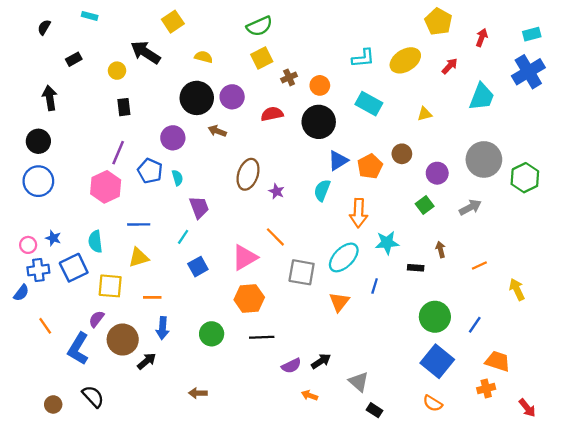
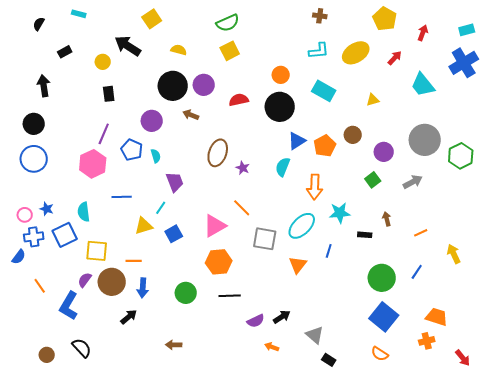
brown cross: (289, 77) -> (320, 16), moved, turned 32
cyan trapezoid: (482, 97) -> (423, 85), turned 120
yellow triangle: (139, 257) -> (144, 226), moved
blue line: (475, 325) -> (417, 272), moved
brown circle: (123, 340) -> (112, 282), moved

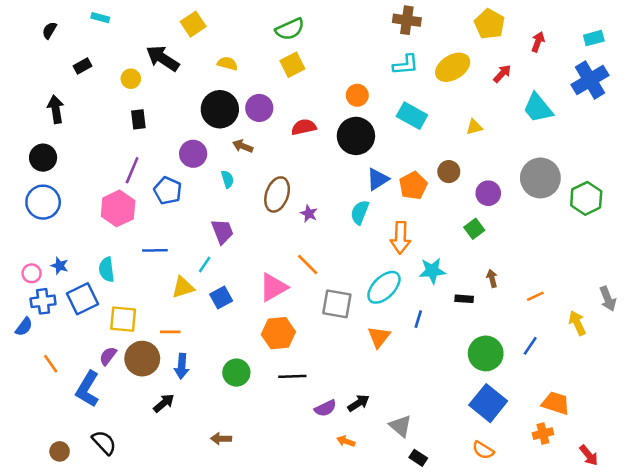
brown cross: (320, 16) -> (407, 20), size x1.5
cyan semicircle: (156, 156) -> (227, 179), moved
gray arrow: (413, 182) -> (608, 299), moved, turned 96

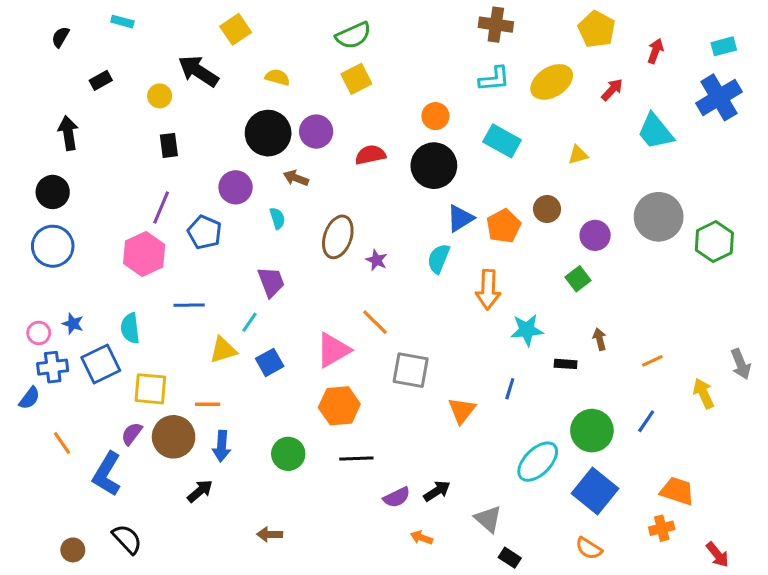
cyan ellipse: (384, 287) -> (538, 462), moved

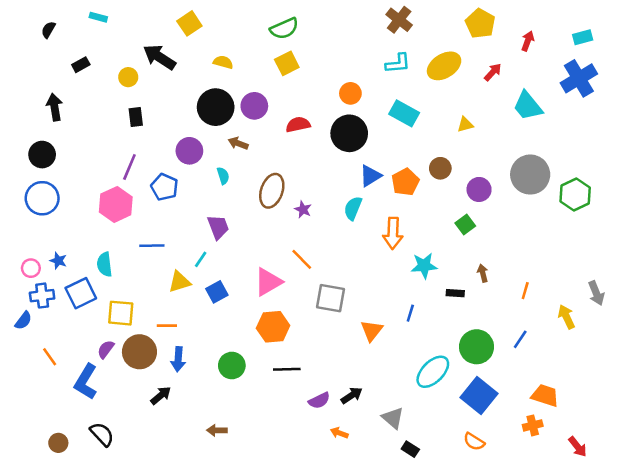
brown cross: (496, 25) -> (399, 20), turned 30
orange line: (652, 361) -> (525, 291), turned -49

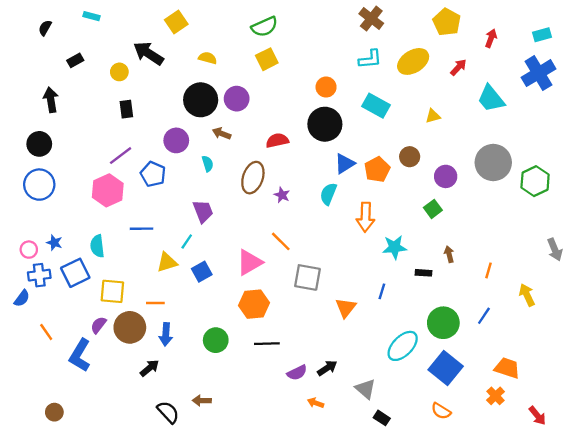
red semicircle: (298, 125) -> (277, 140), moved
purple line: (129, 167) -> (121, 156), turned 30
gray arrow: (596, 293) -> (555, 250), moved
orange cross: (533, 425) -> (496, 396), turned -30
black semicircle: (102, 434) -> (168, 412), moved

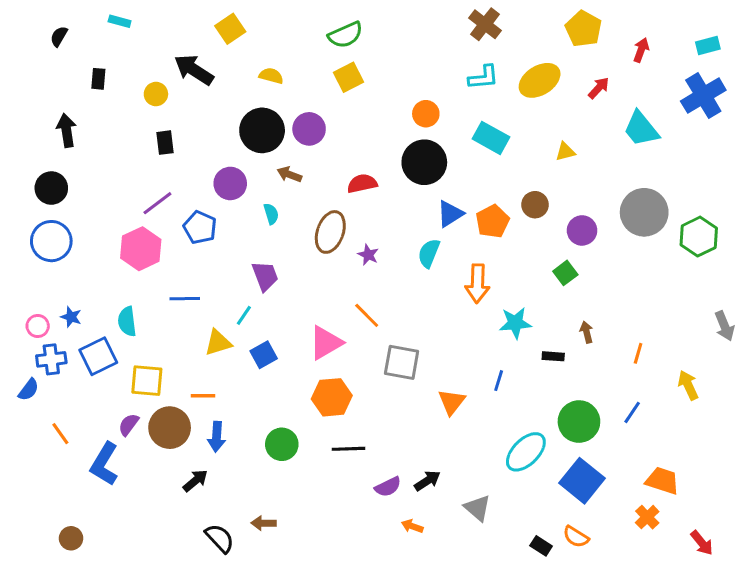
black rectangle: (75, 60) -> (98, 79), turned -56
black rectangle: (382, 418) -> (541, 546), moved

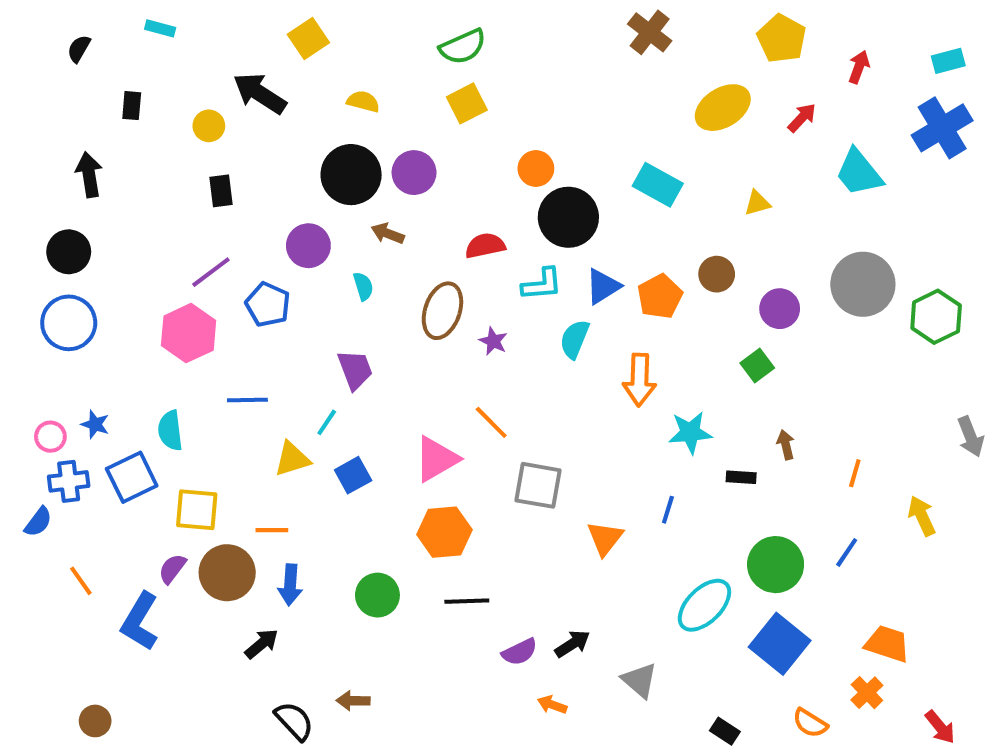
cyan L-shape: (483, 77) -> (542, 284), moved
orange circle: (426, 114) -> (536, 168), moved
orange semicircle: (576, 537) -> (810, 723), moved

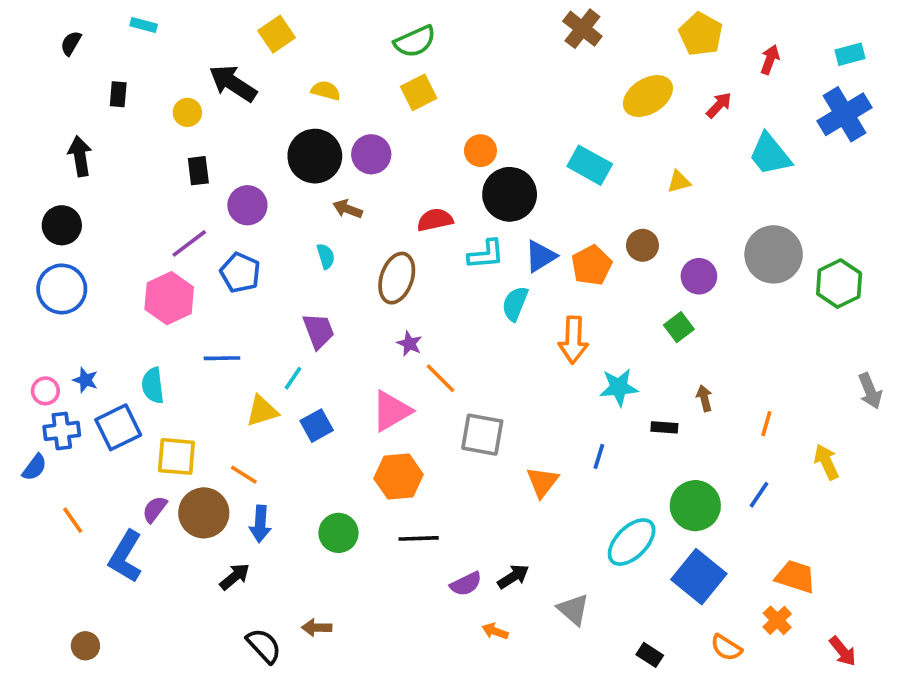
purple circle: (308, 246) -> (247, 205), moved
purple star: (493, 341) -> (409, 344), moved
orange line: (272, 530) -> (244, 475), turned 32

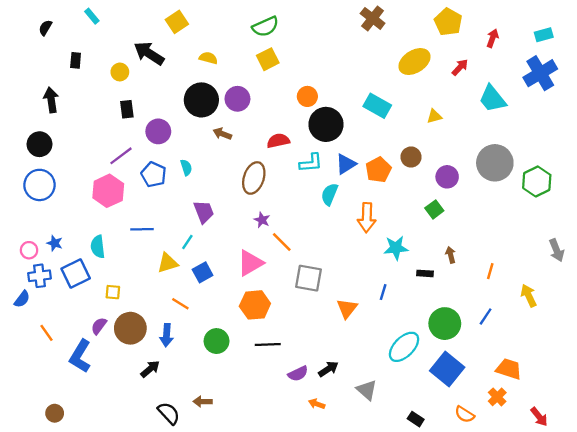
cyan rectangle: (144, 25) -> (92, 16), turned 35
cyan semicircle: (326, 256) -> (186, 167), moved
yellow square: (176, 456) -> (113, 292), size x0.6
orange line: (244, 475) -> (180, 304), moved

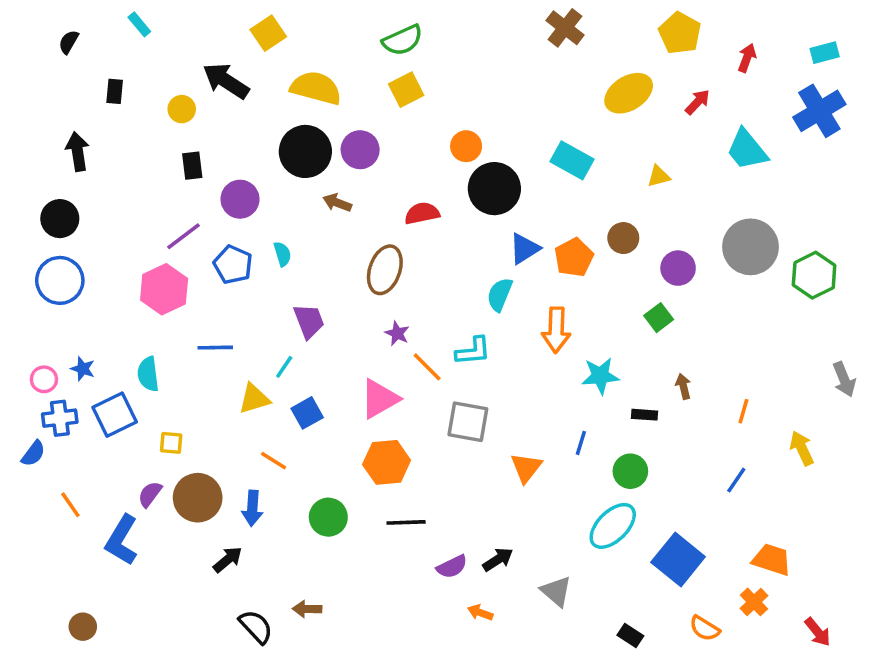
yellow semicircle: (208, 58) -> (316, 88), size x1.8
cyan L-shape: (311, 163) -> (473, 351), moved
green circle: (445, 324) -> (630, 471), moved, size x0.7

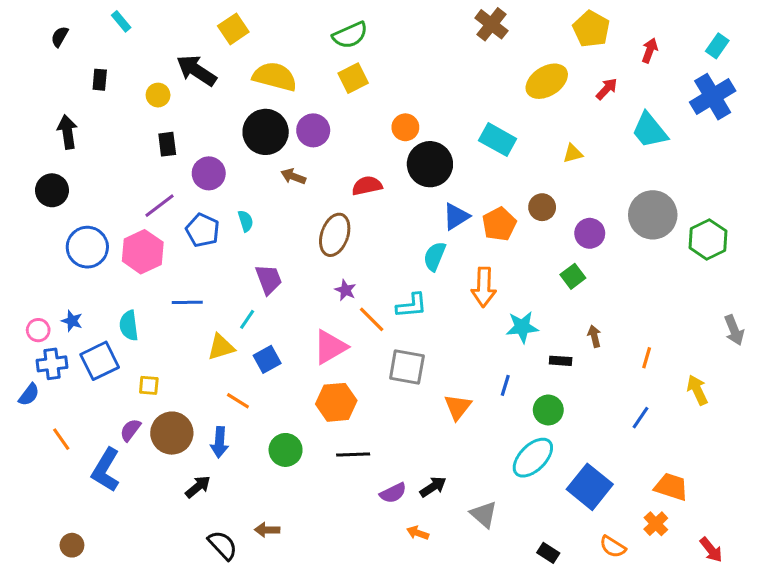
cyan rectangle: (825, 53) -> (717, 46), turned -40
blue circle: (60, 280) -> (87, 247), moved

